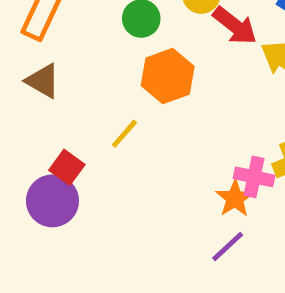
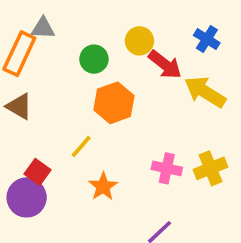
pink cross: (254, 177) -> (167, 168), moved
orange star: (235, 198) -> (103, 187), moved

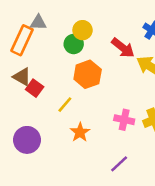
yellow circle: (139, 41) -> (83, 30), moved
red square: (38, 172) -> (35, 88), moved

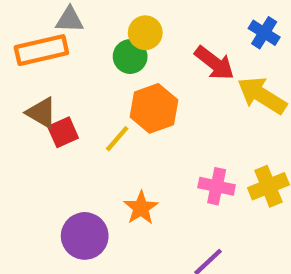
orange rectangle: (22, 40) -> (41, 50), turned 52
red square: (35, 88) -> (63, 132), turned 30
yellow line: (65, 105) -> (117, 139), moved
purple circle: (27, 140) -> (85, 236), moved

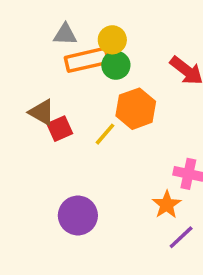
yellow circle: (145, 33) -> (112, 40), moved
orange rectangle: (41, 50) -> (87, 60), moved
orange star: (141, 208) -> (167, 205), moved

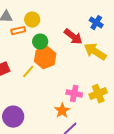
orange rectangle: (87, 60) -> (18, 31), size x0.6
green circle: (116, 65) -> (40, 42), moved

